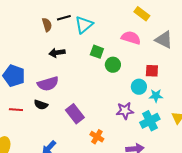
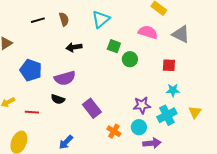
black line: (64, 18) -> (38, 20), moved
cyan circle: (139, 87) -> (139, 127), moved
red line: (16, 110) -> (32, 112), moved

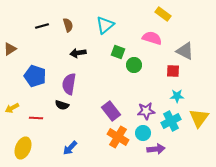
gray triangle: (181, 34) -> (185, 51), moved
purple semicircle: (65, 78) -> (69, 84), turned 115
purple rectangle: (92, 108) -> (111, 111), moved
yellow triangle: (195, 112) -> (199, 118), size x1.5
orange cross: (114, 131) -> (118, 137), size x1.5

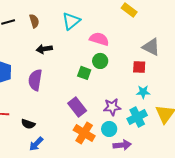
pink semicircle: (152, 38) -> (99, 39), moved
green square: (118, 52) -> (84, 73), moved
black semicircle: (62, 105) -> (28, 124), moved

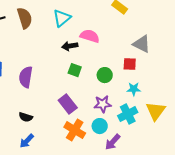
brown semicircle: (34, 21) -> (25, 18), size x1.5
black arrow: (44, 49) -> (70, 46), moved
green circle: (100, 61) -> (105, 75), moved
black semicircle: (28, 124) -> (26, 117), moved
purple arrow: (122, 145) -> (113, 142), turned 138

